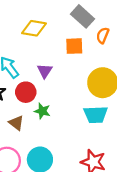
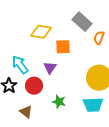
orange square: (74, 46) -> (63, 47), moved
green star: (42, 111) -> (59, 102), moved

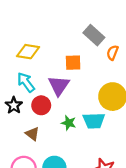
yellow diamond: (41, 32) -> (28, 52), moved
purple triangle: (50, 68) -> (59, 86), size x1.5
cyan trapezoid: (93, 105) -> (94, 121), moved

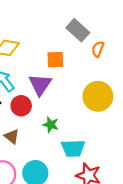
cyan trapezoid: (94, 121) -> (73, 148), moved

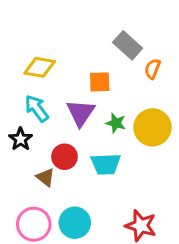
red circle: (21, 106) -> (65, 157), moved
green star: (51, 125) -> (116, 123), moved
cyan trapezoid: (73, 148) -> (106, 164), moved

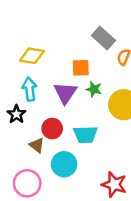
cyan arrow: (37, 108) -> (30, 89), turned 30
green star: (116, 123) -> (94, 89), moved
cyan circle: (75, 223) -> (64, 164), moved

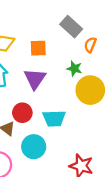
orange square: (81, 68) -> (38, 48), moved
green star: (94, 89) -> (74, 69), moved

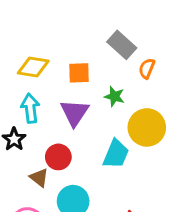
green star: (74, 69) -> (114, 96), moved
cyan trapezoid: (54, 118) -> (116, 154), moved, turned -65

